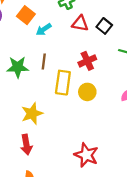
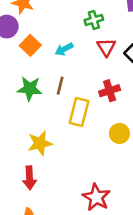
orange square: (26, 15) -> (30, 45), moved
red triangle: (80, 23) -> (106, 47), turned 42
yellow circle: (87, 92) -> (119, 133), moved

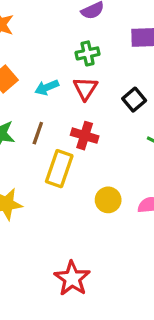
red triangle: (106, 47) -> (85, 89), moved
red cross: (110, 91) -> (85, 136), moved, turned 30

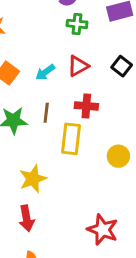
green cross: (88, 53) -> (77, 24), moved, turned 30
red triangle: (85, 89) -> (78, 66), turned 40

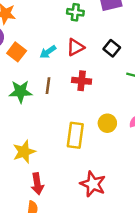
yellow rectangle: (71, 139) -> (75, 135), moved
yellow star: (33, 179) -> (24, 152), moved
red arrow: (27, 218) -> (37, 184), moved

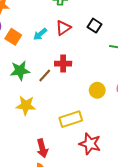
red cross: (82, 81) -> (63, 64), moved
brown line: (48, 86) -> (45, 76), moved, turned 40
yellow rectangle: (75, 135) -> (71, 119), moved, turned 70
yellow star: (24, 152) -> (26, 105), moved, turned 30

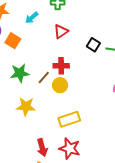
black square: (95, 26) -> (93, 45), moved
cyan arrow: (40, 34) -> (32, 18), moved
yellow circle: (97, 90) -> (60, 85), moved
red star: (90, 144) -> (70, 148), moved

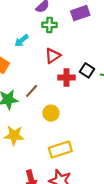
red cross: (61, 66) -> (66, 78), moved
brown line: (44, 78) -> (32, 91), moved

